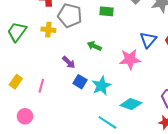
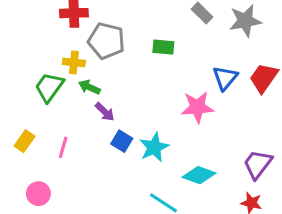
green rectangle: (106, 11) -> (163, 47), moved
green trapezoid: (17, 32) -> (49, 87), moved
green arrow: (94, 46) -> (89, 87), moved

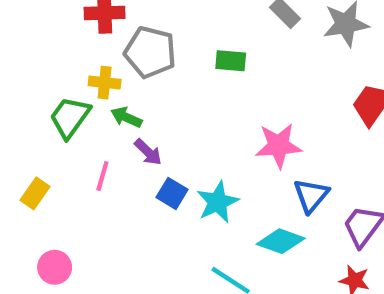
blue triangle: (225, 78) -> (311, 196), moved
pink line: (63, 147) -> (102, 176), moved

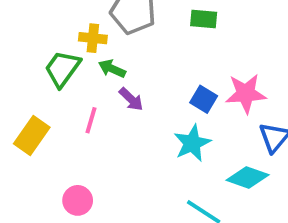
yellow rectangle: (35, 193) -> (32, 136), size x1.4
blue square: (172, 193) -> (204, 99), moved
pink circle: (55, 267) -> (78, 200), moved

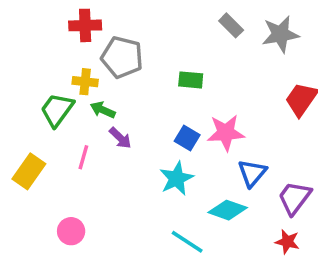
green rectangle: (204, 19) -> (191, 80), moved

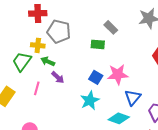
gray rectangle: (231, 25) -> (111, 27), moved

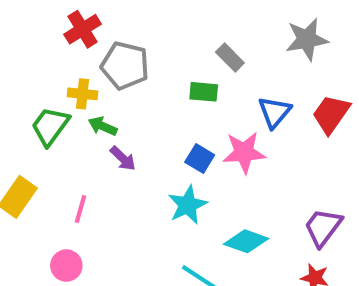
red cross: (38, 13) -> (83, 29), turned -30
pink line: (37, 88) -> (80, 209), moved
blue triangle: (133, 97) -> (274, 112), moved

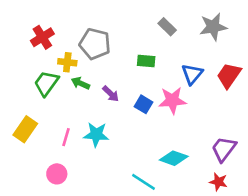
red cross: (83, 29) -> (42, 37), moved
gray rectangle: (230, 57) -> (167, 27), moved
purple arrow: (123, 158) -> (111, 94), moved
cyan star: (188, 205) -> (96, 135), moved, turned 30

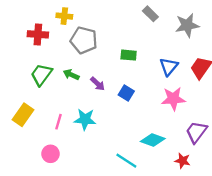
gray rectangle: (167, 27) -> (150, 14), moved
red cross: (42, 37) -> (38, 34), turned 36
yellow cross: (67, 62) -> (64, 16), moved
pink star: (172, 100) -> (173, 99), moved
red star: (218, 182) -> (183, 161), moved

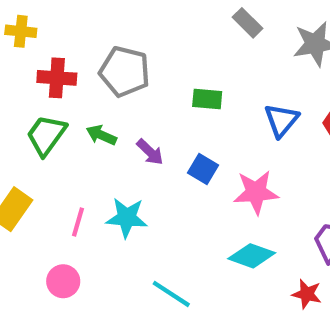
yellow cross: (64, 16) -> (21, 31), moved
red cross: (38, 34) -> (57, 78), moved
pink star: (173, 99) -> (256, 192), moved
cyan line: (126, 161) -> (171, 294), moved

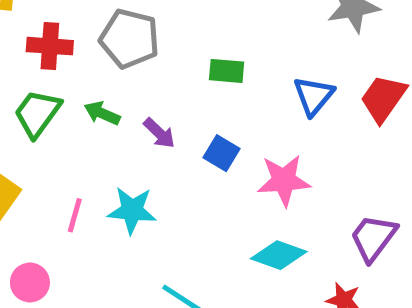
pink circle: (63, 281) -> (30, 282), moved

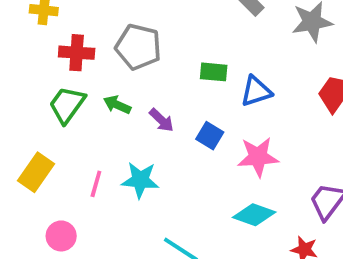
blue triangle: (314, 96) -> (256, 91), moved, turned 32

